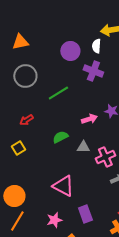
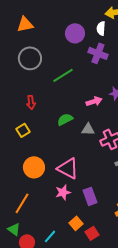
red arrow: (26, 120) -> (31, 102), turned -64
orange circle: (14, 196) -> (34, 167), moved
pink star: (54, 220) -> (63, 192), moved

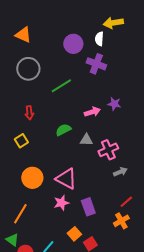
orange triangle: (25, 24) -> (23, 35), turned 36

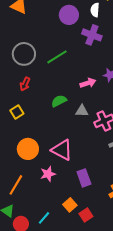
gray circle: (28, 69) -> (24, 54), moved
red arrow: (29, 113) -> (25, 84), turned 32
pink star: (61, 203) -> (48, 174), moved

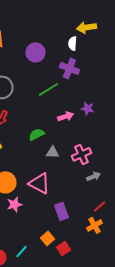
purple circle: (69, 15) -> (35, 52), moved
green line: (57, 57) -> (48, 89), moved
gray triangle: (82, 111) -> (52, 152), moved
pink star: (48, 174) -> (14, 204), moved

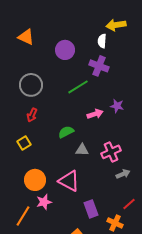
orange cross: (94, 225) -> (115, 223), moved, turned -35

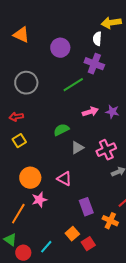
purple star: (117, 106) -> (112, 112), moved
red arrow: (32, 115) -> (16, 117), moved, turned 56
gray triangle: (82, 150) -> (77, 148), turned -32
pink triangle: (69, 181) -> (64, 179), size x0.7

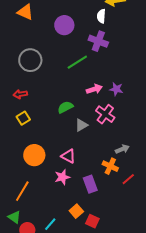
pink cross: (106, 150) -> (105, 114), moved, turned -30
pink star: (39, 200) -> (62, 177), moved
orange cross: (110, 221) -> (110, 166), moved
red square: (88, 244) -> (92, 221), turned -32

